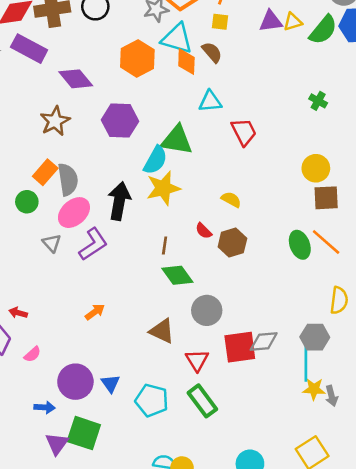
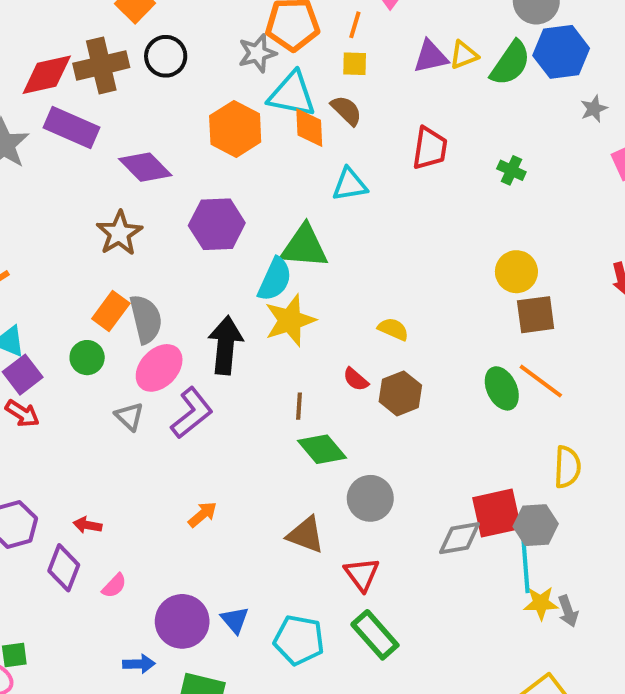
red trapezoid: (244, 132) -> (430, 148), moved, turned 40
red square: (240, 347) -> (497, 513), moved

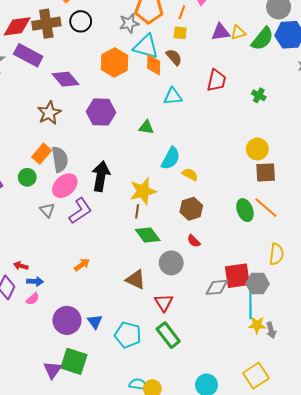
green triangle: (304, 246) -> (146, 127), size x0.6
cyan semicircle: (275, 279) -> (171, 158), moved
yellow star: (290, 320) -> (143, 191), moved
red semicircle: (356, 379) -> (194, 241), moved
blue arrow: (139, 664) -> (35, 281), moved

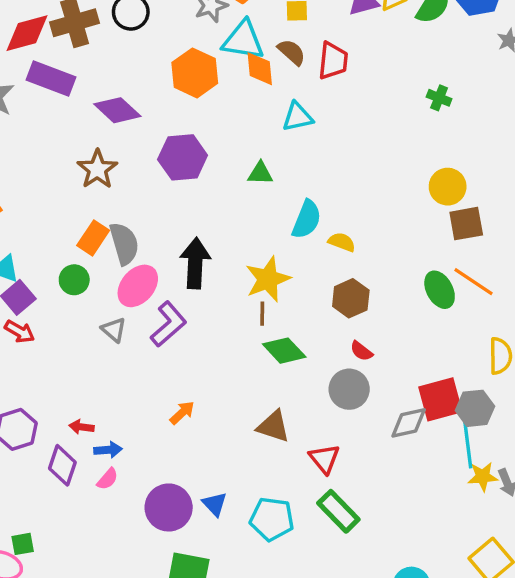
red trapezoid: (217, 80) -> (333, 61), moved
gray circle: (171, 263) -> (349, 389), moved

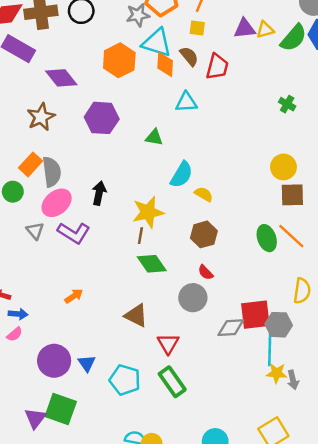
black arrow: (195, 263) -> (99, 193), size x0.7
purple L-shape: (168, 324) -> (74, 233), turned 64

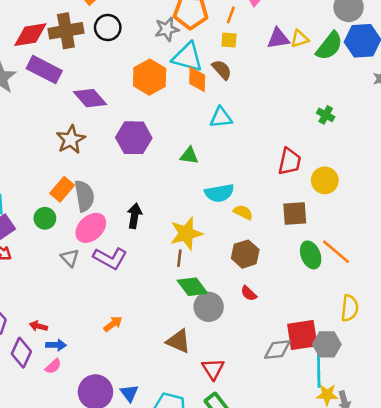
red trapezoid: (217, 67) -> (290, 161), moved
cyan semicircle: (182, 175) -> (219, 193), turned 52
brown square: (292, 195) -> (295, 213), moved
gray circle: (193, 298) -> (209, 307), moved

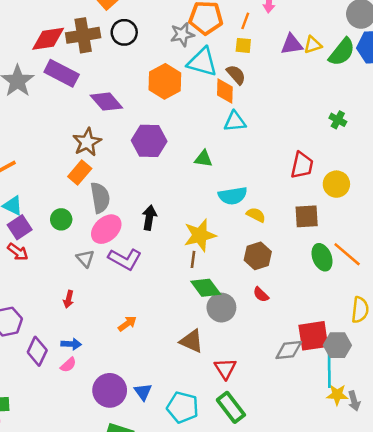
orange diamond: (197, 79) -> (225, 91), moved
orange rectangle: (62, 189) -> (80, 173), moved
red arrow: (38, 326) -> (69, 299), moved, turned -91

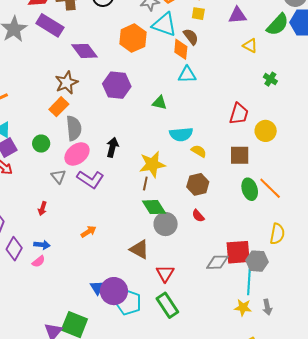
yellow triangle: (313, 45) -> (250, 46), moved, turned 42
purple circle: (110, 390) -> (114, 291), moved
yellow star: (337, 395) -> (243, 308), moved

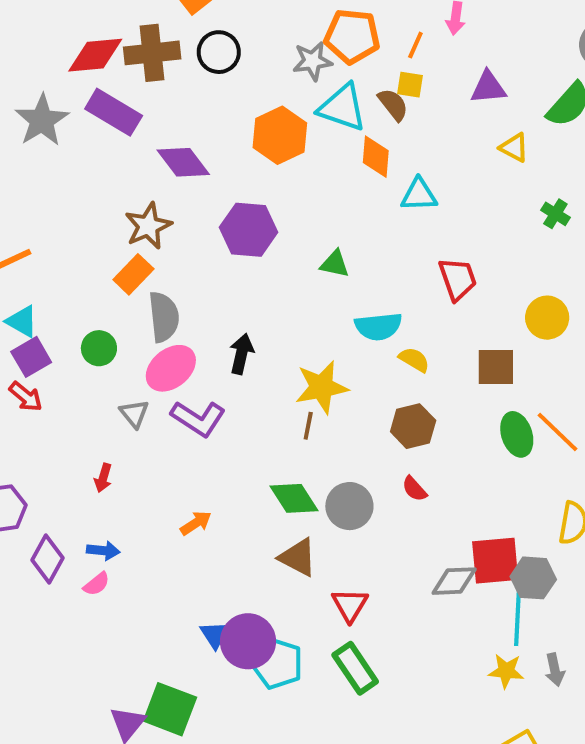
brown semicircle: (191, 37) -> (393, 105), moved
cyan triangle: (187, 75) -> (419, 195), moved
red trapezoid: (239, 114) -> (458, 279), moved, turned -35
green diamond: (154, 207) -> (294, 498), moved

